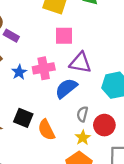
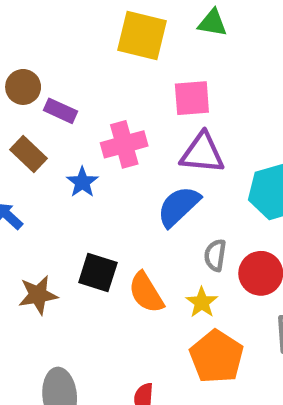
pink square: (64, 36) -> (192, 98), moved
pink cross: (44, 68) -> (124, 144), moved
yellow star: (83, 138) -> (202, 302), moved

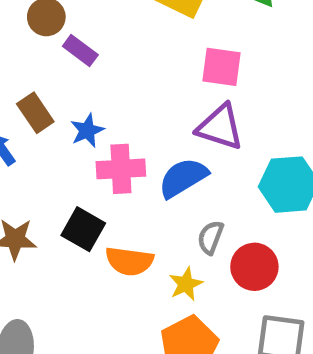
pink cross: (124, 144) -> (121, 169), moved
brown rectangle: (28, 154) -> (35, 113), moved
orange semicircle: (146, 293) -> (129, 261), turned -63

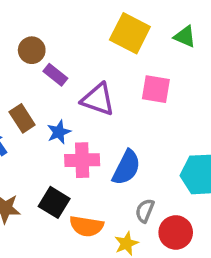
purple triangle: (220, 127) -> (98, 99), moved
blue semicircle: (183, 178) -> (126, 168), turned 147

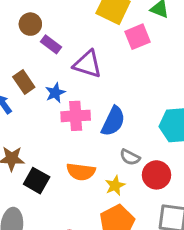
pink square: (156, 89) -> (137, 37), moved, turned -30
black square: (54, 202) -> (37, 181), moved
gray semicircle: (145, 211) -> (130, 157), turned -84

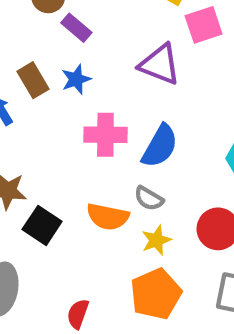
purple triangle: (88, 64) -> (160, 64), moved
blue star: (55, 93) -> (76, 79), moved
gray semicircle: (130, 157) -> (149, 198), moved

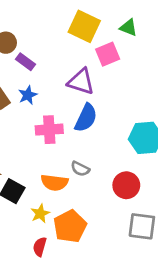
blue semicircle: (160, 146) -> (86, 118), moved
yellow star: (156, 240) -> (40, 214), moved
orange pentagon: (156, 294) -> (70, 226), moved

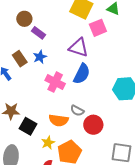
pink cross: (49, 130) -> (55, 82), turned 30
red circle: (126, 185) -> (93, 125), moved

